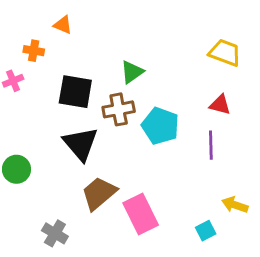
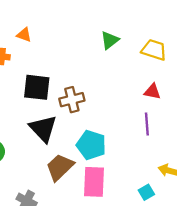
green triangle: (132, 72) -> (110, 40), moved
cyan pentagon: (160, 126) -> (91, 145), moved
pink rectangle: (141, 214) -> (94, 182), turned 32

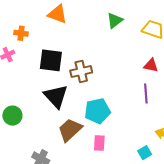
orange triangle: (24, 35) -> (57, 14), moved, size x1.5
cyan pentagon: (91, 145) -> (97, 111), turned -30
pink rectangle: (94, 182) -> (99, 143), size x0.6

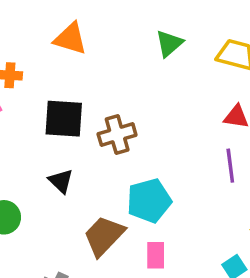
black triangle: (56, 96) -> (61, 181), moved, size x0.6

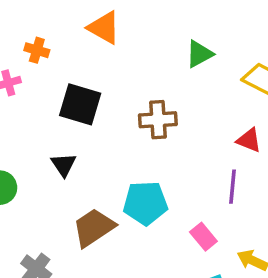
brown cross: (117, 135) -> (158, 120), moved
pink rectangle: (156, 255) -> (203, 237), moved, turned -52

